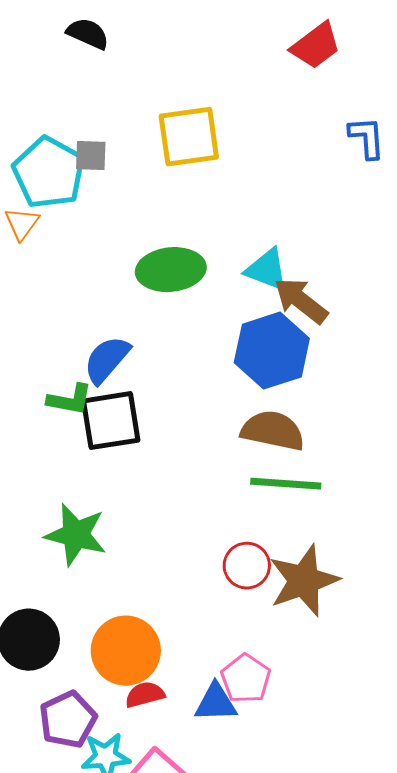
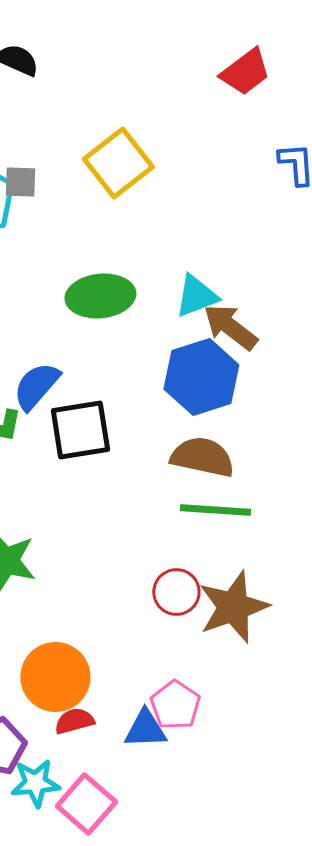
yellow square: (189, 137) -> (118, 163), turned -30
cyan triangle: (267, 270) -> (196, 296), turned -42
black square: (111, 421) -> (80, 430), moved

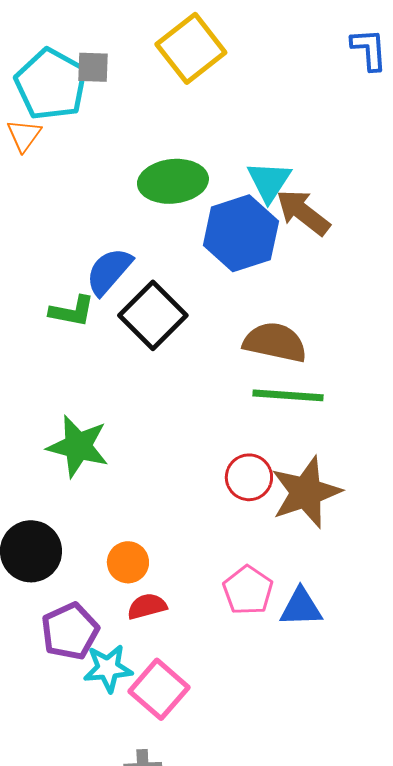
cyan triangle: (196, 296) -> (269, 181), turned -36
blue hexagon: (201, 377) -> (241, 233), moved
black square: (80, 430) -> (153, 315), turned -36
orange circle: (55, 677) -> (128, 562), size x0.6
blue triangle: (145, 729) -> (301, 607), moved

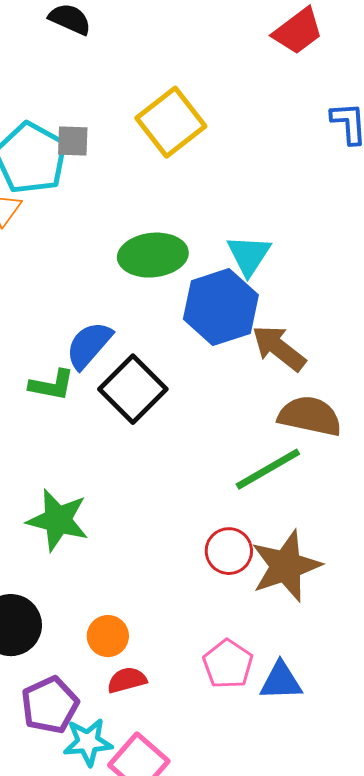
brown arrow: (303, 212) -> (279, 348), moved
brown semicircle: (275, 342) -> (310, 416), moved
green line: (288, 395) -> (268, 469), turned -34

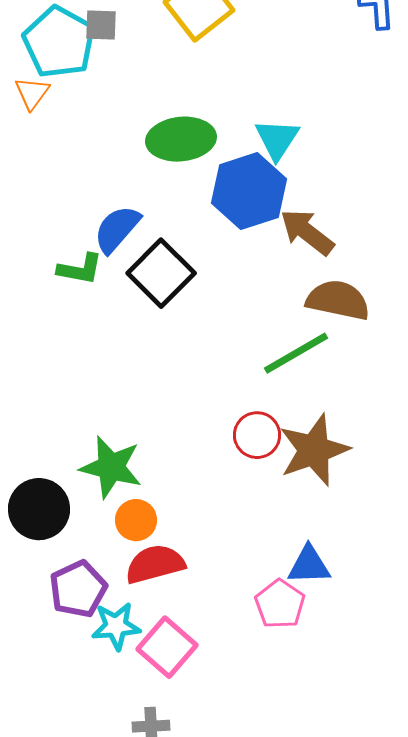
green star: (58, 520) -> (111, 467), moved
pink pentagon: (228, 664) -> (280, 604), moved
red semicircle: (127, 680) -> (155, 564), size x1.5

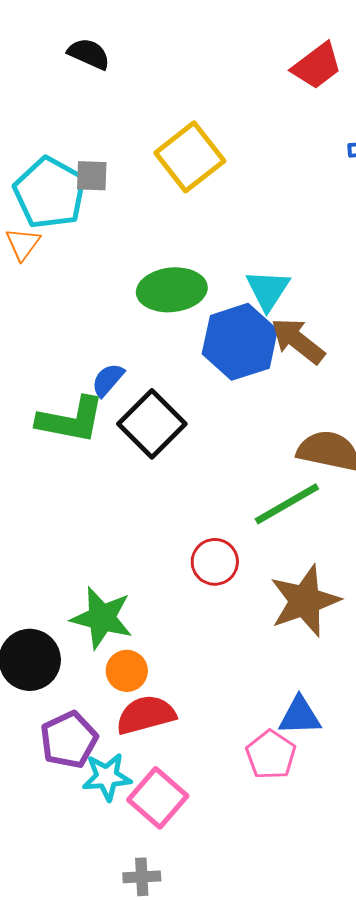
blue semicircle: (117, 229) -> (108, 380), size x0.7
brown arrow: (307, 232) -> (298, 341), moved
green L-shape: (80, 269) -> (71, 420), size x1.5
red circle: (257, 435) -> (215, 562), moved

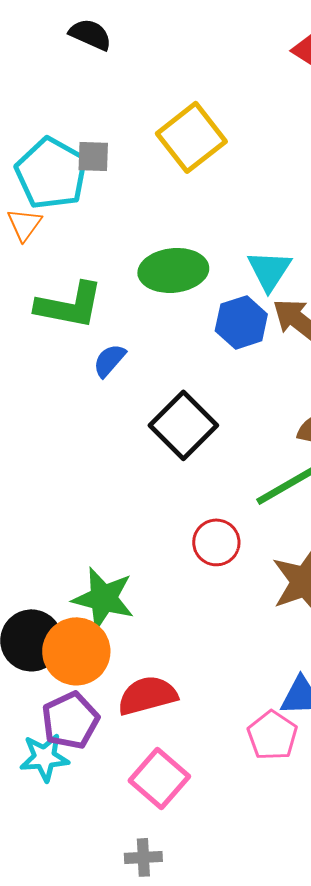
blue hexagon: (240, 342) -> (241, 322), size x0.7
green L-shape: (71, 420) -> (69, 305), moved
black square: (152, 424) -> (183, 425), moved
orange circle: (127, 671) -> (76, 651), moved, size x1.6
cyan star: (107, 777) -> (44, 757), moved

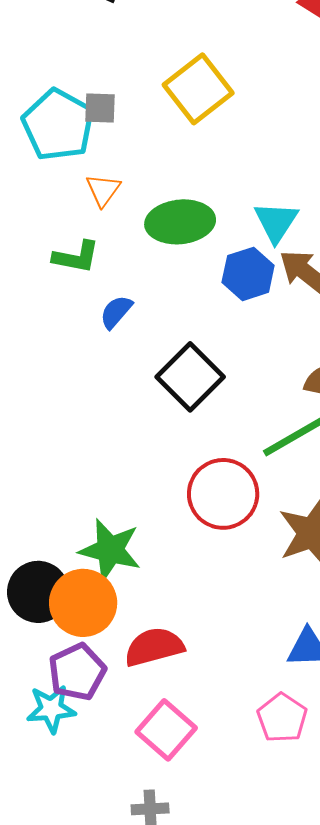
orange triangle: (24, 224) -> (103, 190), moved
green L-shape: (69, 305) -> (76, 257), size x0.7
red circle: (216, 542) -> (223, 494), size x1.5
pink pentagon: (272, 735) -> (282, 718), moved

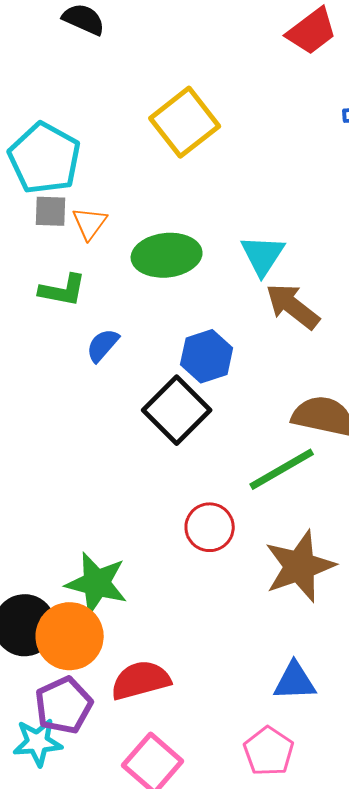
gray square: (100, 108) -> (51, 211), moved
blue hexagon: (248, 274) -> (207, 356), moved
red circle: (223, 494) -> (210, 527), size x0.7

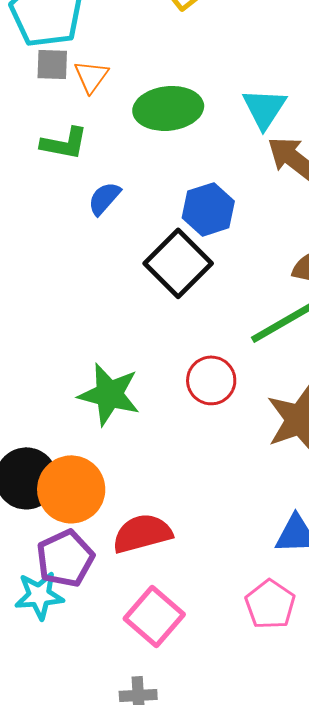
green star: (97, 583) -> (109, 394), moved

